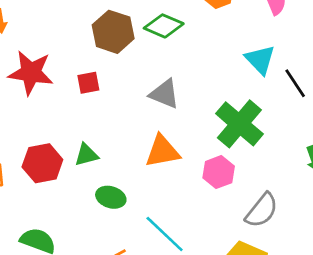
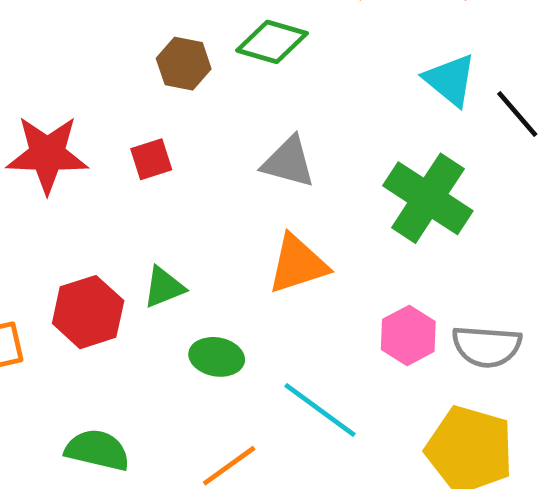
brown hexagon: (113, 32) -> (184, 64), size x0.7
pink hexagon: (219, 172) -> (408, 335), moved
gray semicircle: (262, 210) -> (487, 346), turned 63

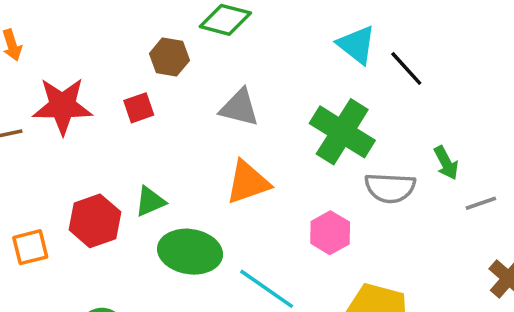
brown hexagon: (184, 64) -> (169, 57), moved
gray semicircle: (487, 346) -> (390, 188), moved
green ellipse: (217, 357) -> (190, 252), size x1.6

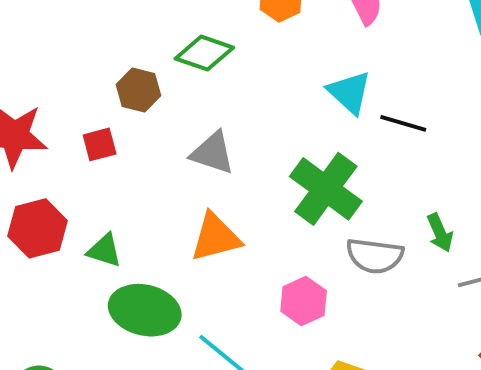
black line: (406, 69) -> (403, 123), turned -36
green triangle: (150, 201) -> (104, 250), turned 36
red hexagon: (95, 221) -> (38, 228), moved

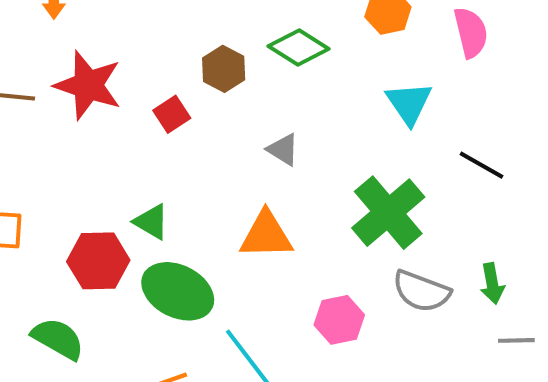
cyan triangle: (349, 92) -> (409, 103), moved
red square: (100, 144) -> (172, 114), turned -32
gray triangle: (213, 153) -> (283, 150), size x0.7
red hexagon: (38, 228) -> (98, 261), moved

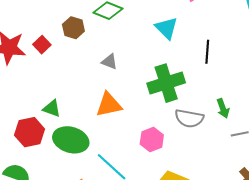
red square: (172, 114) -> (42, 45), moved
black line: (481, 165) -> (207, 52), turned 75
green cross: (388, 213) -> (166, 83), turned 33

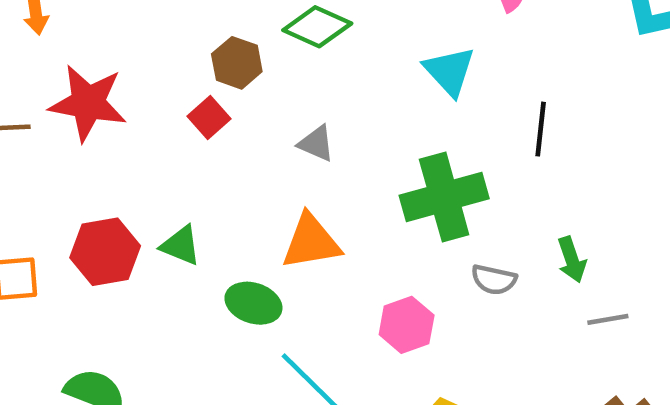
red square: (42, 45) -> (209, 118), moved
gray semicircle: (189, 118) -> (494, 280), size x0.7
red hexagon: (30, 132) -> (105, 252), moved
green ellipse: (71, 140) -> (253, 303), moved, size x0.7

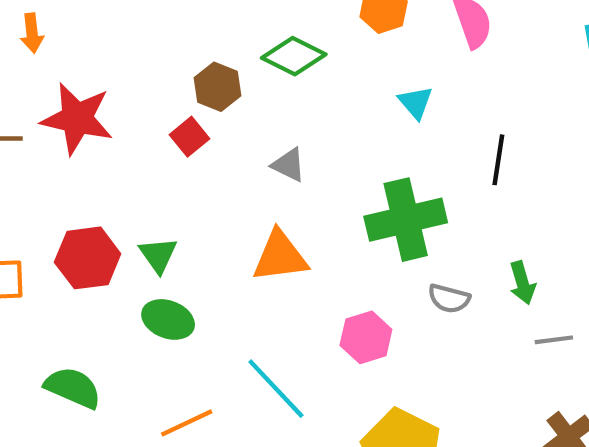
cyan triangle: (450, 71) -> (416, 102), size x0.7
green triangle: (181, 245) -> (158, 255), turned 30
green ellipse: (253, 303) -> (168, 319), moved

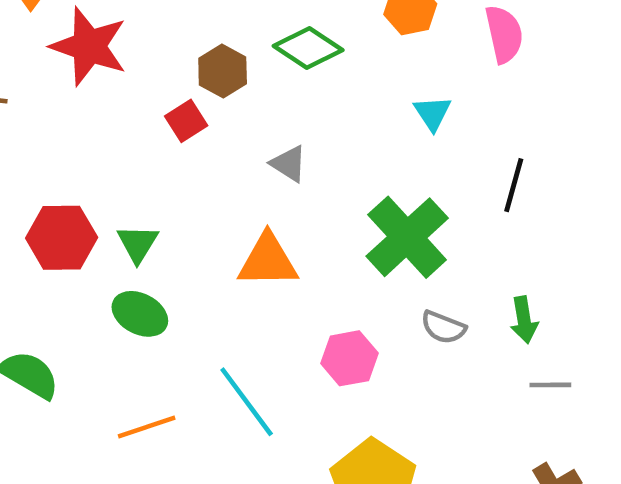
red star: (77, 119) -> (89, 46), moved
green cross: (406, 220) -> (407, 237), turned -36

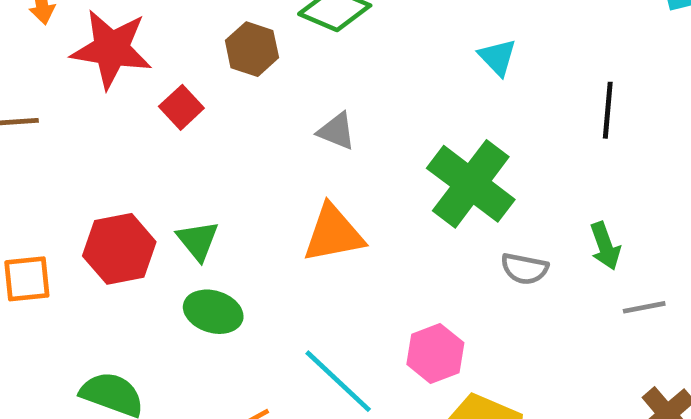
cyan triangle: (433, 113) -> (497, 57), moved
red square: (186, 121) -> (181, 107), moved
black line: (514, 185) -> (608, 110), moved
pink hexagon: (349, 358) -> (435, 353), moved

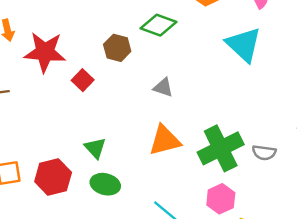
cyan triangle: (497, 57) -> (244, 45), size x1.8
green cross: (471, 184) -> (221, 148), moved, turned 30
red hexagon: (119, 249) -> (53, 177), moved

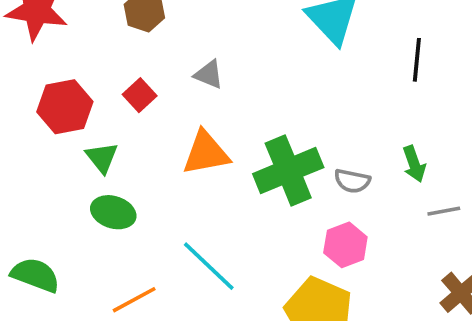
red square: (83, 80) -> (140, 95), moved
red hexagon: (53, 177) -> (65, 107), moved
pink hexagon: (221, 199) -> (345, 245), moved

